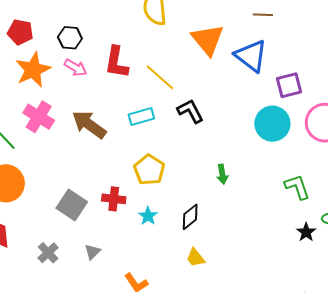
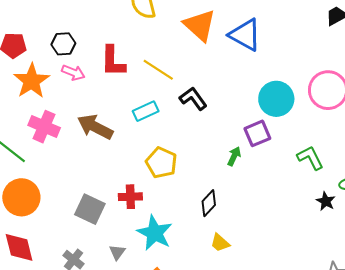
purple square: (289, 85) -> (257, 133), moved
green arrow: (222, 174) -> (234, 156), turned -138
cyan star: (148, 216) -> (155, 233), moved, size x1.8

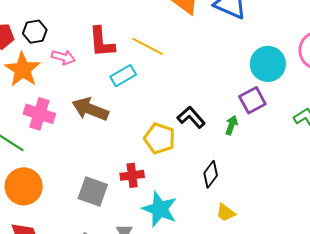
black hexagon: (63, 44) -> (35, 32), moved
black L-shape: (193, 99) -> (191, 117), moved
cyan rectangle: (146, 111) -> (123, 76), moved

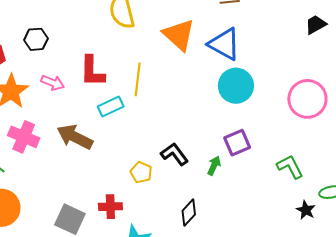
black hexagon: (35, 32) -> (36, 39), moved
yellow line: (148, 46) -> (138, 79), turned 64
cyan circle: (268, 64) -> (236, 86), moved
yellow pentagon: (160, 138) -> (141, 172), size x0.7

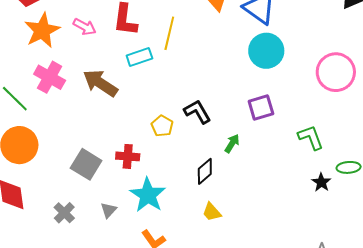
green arrow: (214, 166) -> (232, 143), moved

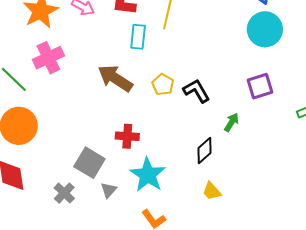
cyan rectangle: (139, 57) -> (138, 37), turned -65
pink cross: (50, 77) -> (48, 58), turned 36
brown arrow: (100, 83) -> (115, 78), moved
yellow pentagon: (162, 126) -> (163, 85), moved
gray square: (86, 164) -> (89, 163), moved

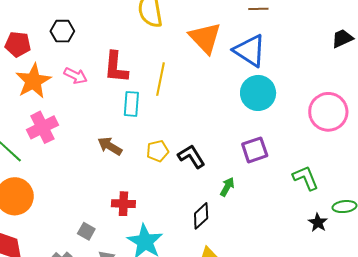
brown arrow: (115, 78) -> (110, 146), size x0.7
yellow pentagon: (163, 85) -> (158, 151), turned 30
gray square: (89, 163) -> (86, 231), size x0.6

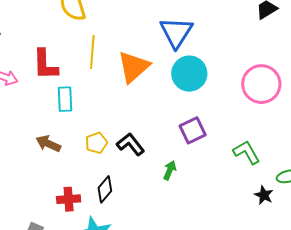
orange triangle: (205, 38) -> (134, 67), moved, turned 39
blue triangle: (250, 51) -> (176, 32), turned 36
yellow line: (160, 79) -> (92, 52), moved
black diamond: (201, 216) -> (105, 189), moved

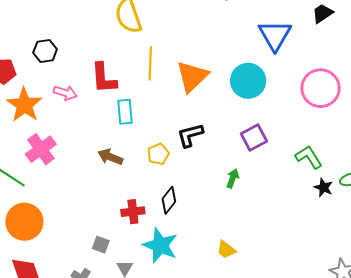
blue triangle: (176, 32) -> (275, 35), moved
black L-shape: (131, 144) -> (190, 135), moved, turned -64
black star: (264, 195) -> (323, 187), moved

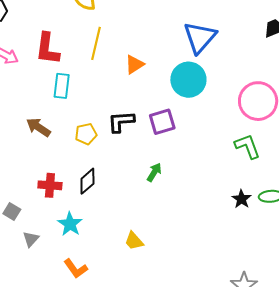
blue triangle: (275, 35) -> (200, 37), moved
orange triangle: (192, 76) -> (134, 64), size x0.6
purple square: (254, 137) -> (162, 122), moved
green L-shape: (309, 157) -> (248, 146), moved
cyan star: (160, 246) -> (70, 224), size x0.7

